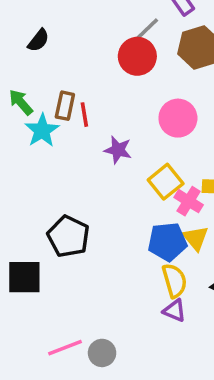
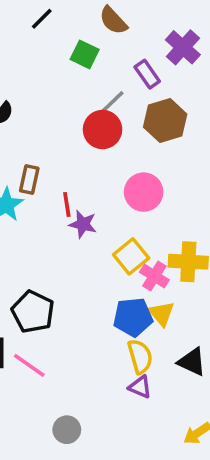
red line: (84, 115) -> (67, 205), moved
pink line: (65, 348) -> (29, 365), moved, turned 56

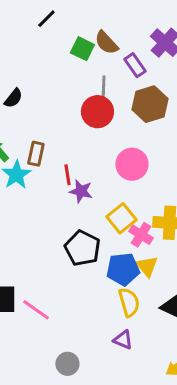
brown semicircle: (113, 21) -> (106, 43), moved
gray line: (110, 104) -> (103, 91), turned -44
black pentagon: (33, 312) -> (82, 248), moved
purple triangle: (140, 387) -> (123, 340), moved

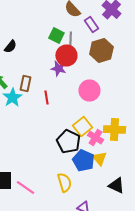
green square: (82, 49) -> (56, 36), moved
purple star: (81, 191) -> (58, 68), moved
black pentagon: (82, 248) -> (68, 142), moved
blue pentagon: (123, 269) -> (83, 160), turned 30
yellow semicircle: (129, 302) -> (64, 182), moved

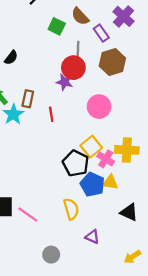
green square: (56, 36) -> (57, 26), moved
yellow triangle: (99, 158) -> (110, 182), turned -42

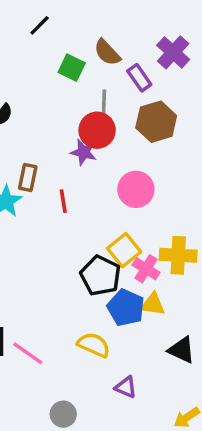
yellow semicircle: (71, 209) -> (94, 345), turned -50

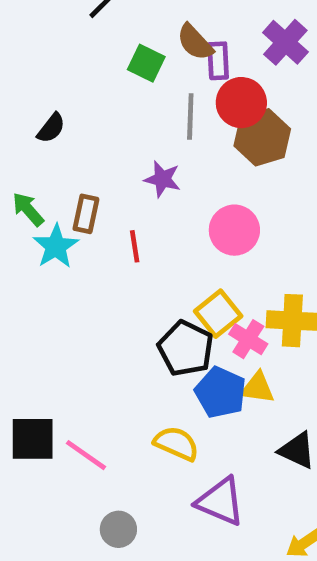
purple rectangle: (139, 78) -> (218, 61), moved, turned 32
red circle: (97, 130) -> (241, 103), moved
purple triangle: (126, 387) -> (220, 501), size x1.6
gray circle: (63, 414) -> (118, 529), moved

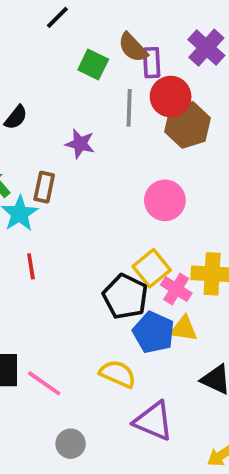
purple star: (162, 179) -> (80, 144), moved
red line: (135, 246) -> (31, 266), moved

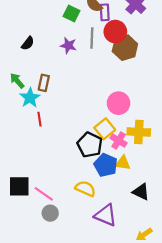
purple star: (80, 144) -> (68, 45), moved
pink circle: (165, 200) -> (119, 103), moved
red line: (31, 266) -> (40, 119), moved
gray circle: (71, 444) -> (50, 213), moved

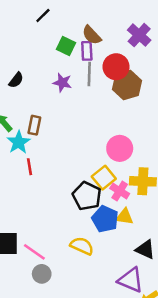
purple rectangle: (105, 12) -> (87, 51), moved
purple triangle: (106, 215) -> (131, 280), moved

